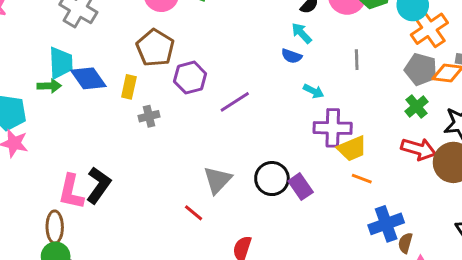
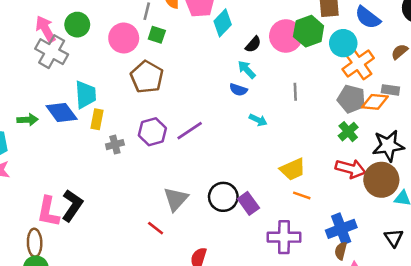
brown pentagon: (155, 48) -> (147, 77), moved
cyan trapezoid: (61, 63) -> (86, 95), moved
purple hexagon: (190, 78) -> (152, 132), moved
purple cross: (333, 128) -> (284, 237), moved
blue cross: (386, 224) -> (341, 229), moved

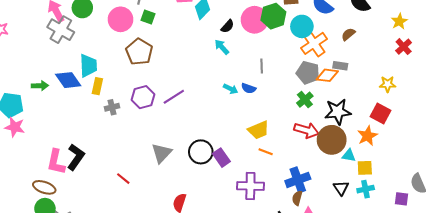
blue semicircle: (238, 90) -> (249, 88), moved
red line: (156, 228) -> (123, 179), moved
brown ellipse: (35, 243) -> (44, 187), turned -70

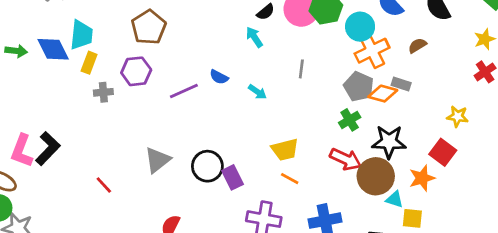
blue semicircle: (249, 88) -> (219, 77), moved
purple hexagon: (143, 97) -> (136, 71), moved

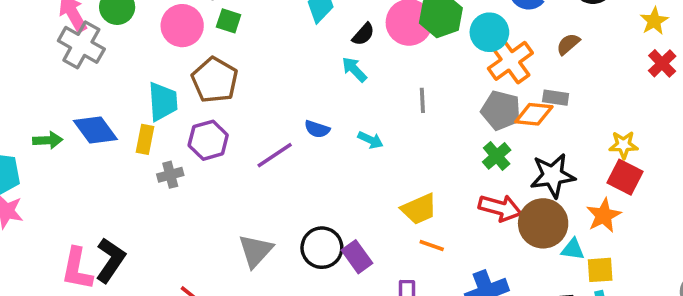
cyan trapezoid: (81, 35) -> (163, 101), moved
yellow star: (458, 116) -> (623, 145), moved

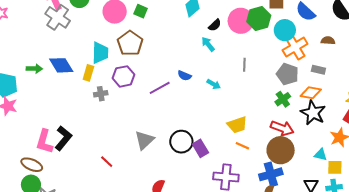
brown semicircle: (568, 44) -> (328, 41), turned 40
orange diamond: (534, 114) -> (311, 93), moved
black star: (553, 176) -> (313, 113), turned 30
brown circle: (543, 223) -> (281, 150), moved

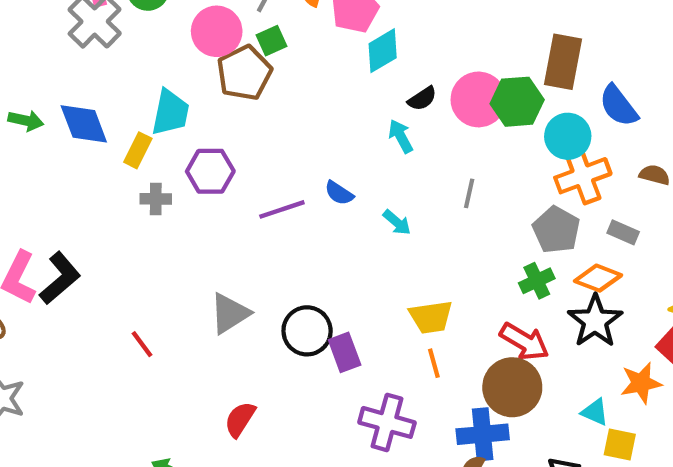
green square: (141, 11) -> (271, 41), turned 32
brown pentagon: (130, 43) -> (244, 73), moved
orange line: (242, 146) -> (434, 363), turned 40

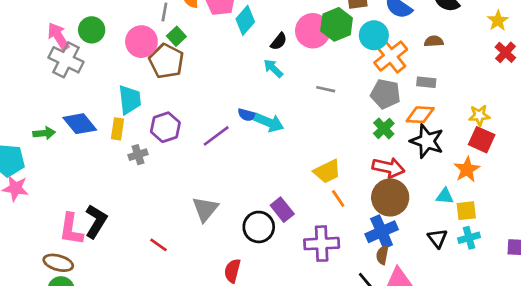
gray line: (469, 193) -> (326, 89), turned -72
cyan arrow: (397, 222) -> (269, 122), moved, size x1.5
black circle: (307, 331) -> (259, 227), moved

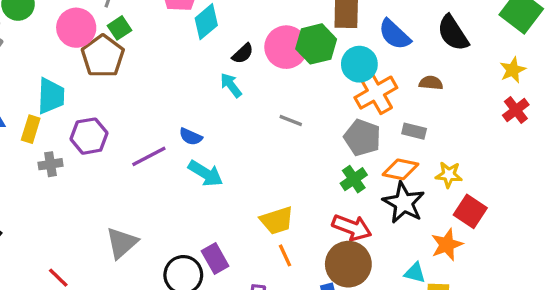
yellow star: (479, 115) -> (449, 175), moved
cyan arrow: (269, 122) -> (205, 173), moved

